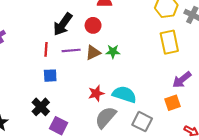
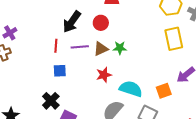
red star: (96, 93) -> (104, 75), moved
orange square: (172, 103) -> (164, 91), moved

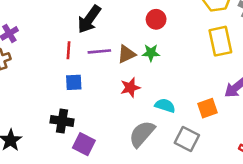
red circle: (101, 23) -> (156, 19), moved
cyan semicircle: (131, 89) -> (165, 106), size x0.7
black cross: (51, 101) -> (62, 121), turned -36

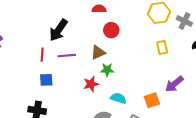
yellow rectangle: (220, 41) -> (162, 47), size x0.6
green star: (151, 53) -> (107, 70), moved
brown triangle: (126, 54) -> (98, 52), moved

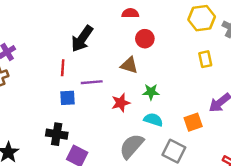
brown triangle: (98, 52) -> (129, 65), turned 42
purple line: (67, 56) -> (92, 82), moved
green star: (107, 70) -> (151, 92), moved

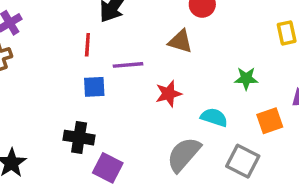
green star: (151, 92) -> (246, 78), moved

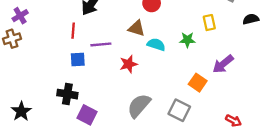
green star: (246, 78) -> (187, 40), moved
cyan semicircle: (214, 117) -> (156, 44), moved
orange square: (270, 121) -> (198, 83), turned -36

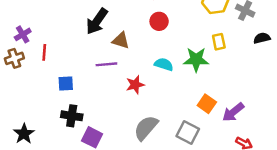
brown triangle: (137, 28) -> (121, 40), moved
red line: (73, 31) -> (44, 52), moved
green star: (187, 40) -> (196, 60), size x1.5
blue square: (78, 59) -> (66, 84), moved
purple arrow: (223, 64) -> (233, 112), moved

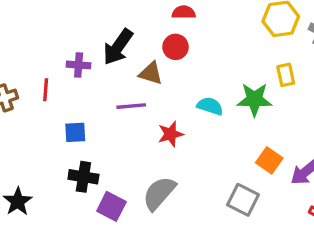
red circle: (159, 21) -> (176, 47), moved
purple cross: (23, 34) -> (79, 65), moved, turned 35
gray semicircle: (146, 128) -> (159, 193), moved

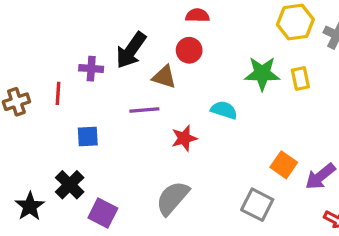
green star: (254, 99) -> (262, 74), moved
black cross: (83, 177) -> (70, 185), moved, turned 36
purple square: (111, 206) -> (103, 213), moved

